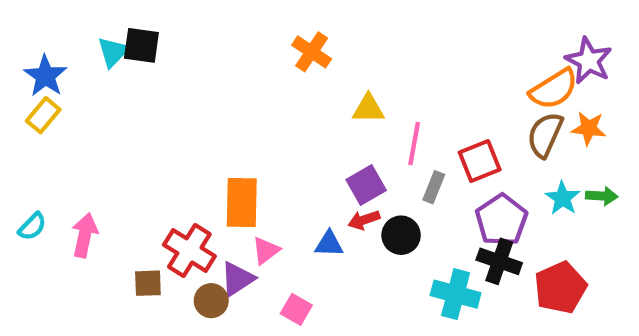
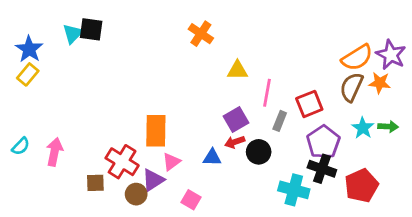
purple star: (589, 61) -> (391, 55), moved

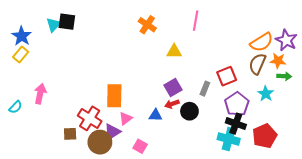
pink line: (267, 93) -> (196, 21), moved
green arrow: (388, 127) -> (284, 76), moved
pink arrow: (55, 152) -> (40, 94), moved
cyan cross: (294, 190) -> (229, 139), moved
brown circle: (136, 194) -> (100, 142), size x1.5

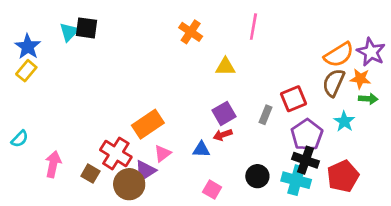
pink arrow: (40, 94) -> (53, 164), moved
orange rectangle: (114, 96) -> (148, 124), turned 55
black circle: (189, 111) -> (257, 176), moved
brown square: (70, 134) -> (90, 174), turned 32
pink square: (140, 146) -> (212, 190), moved

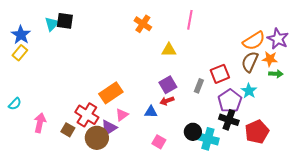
cyan star: (344, 121) -> (249, 91), moved
cyan cross: (296, 180) -> (208, 139), moved

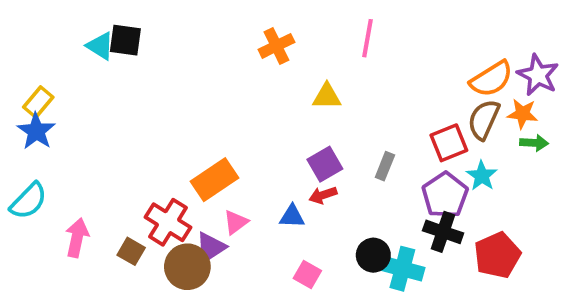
cyan triangle: (52, 24) -> (100, 46), turned -42
orange cross: (143, 24) -> (276, 46), turned 30
blue star: (21, 35) -> (36, 131), moved
red square: (220, 74) -> (449, 143), moved
cyan semicircle: (15, 104) -> (29, 201), size x1.5

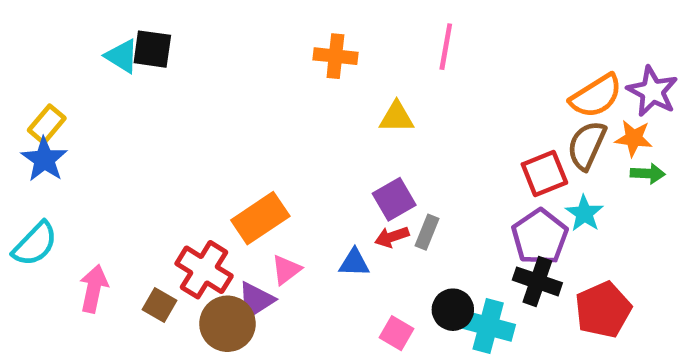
orange cross: (276, 46) -> (335, 56), turned 32
gray rectangle: (385, 166) -> (427, 232), moved
pink square: (307, 275) -> (397, 333), moved

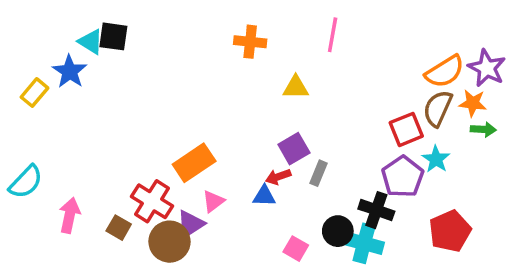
blue star: (44, 159) -> (70, 72), moved
red arrow: (392, 237) -> (278, 177), moved
black cross: (537, 281) -> (376, 210), moved

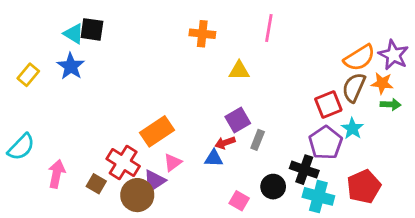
blue star: (70, 72) -> (71, 66), moved
cyan cross: (364, 243) -> (318, 196), moved

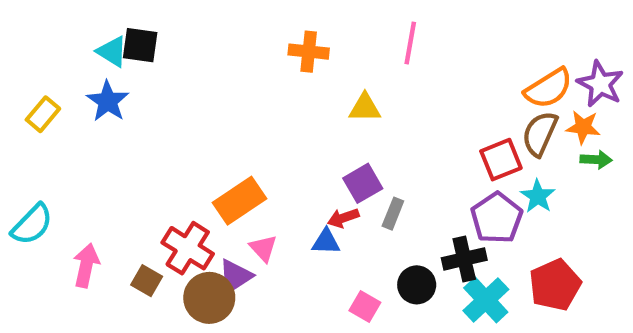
pink triangle: (173, 163) -> (263, 248), turned -36
black cross: (304, 170) -> (464, 259), turned -32
cyan cross: (318, 196) -> (486, 300), turned 32

